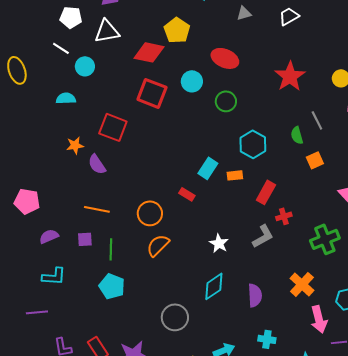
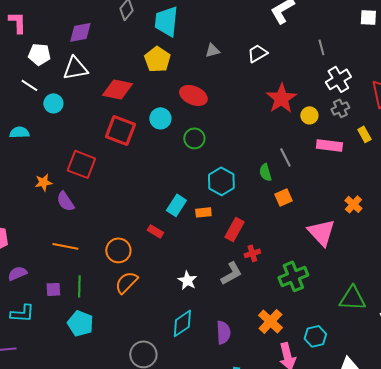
yellow pentagon: (177, 30) -> (157, 59), moved
red star: (290, 76) -> (281, 98), moved
cyan semicircle: (66, 98) -> (19, 132), moved
purple square: (85, 239) -> (53, 289), moved

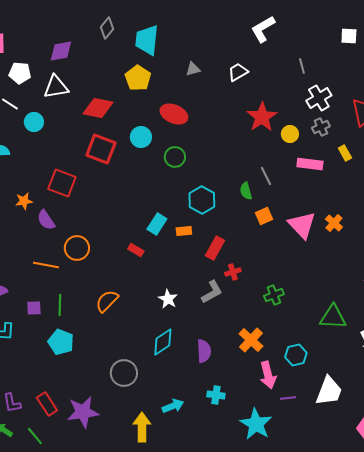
pink triangle: (321, 232) -> (302, 225), moved
orange circle: (118, 250) -> (77, 248), moved
green cross: (293, 276) -> (274, 295), size x0.7

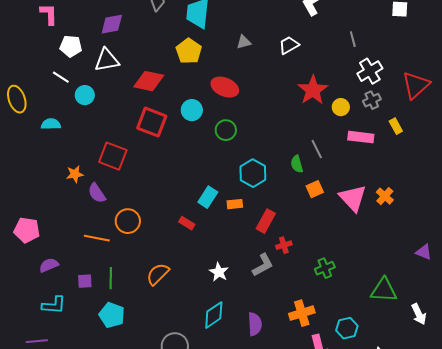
orange cross: (251, 340) -> (302, 313), turned 30

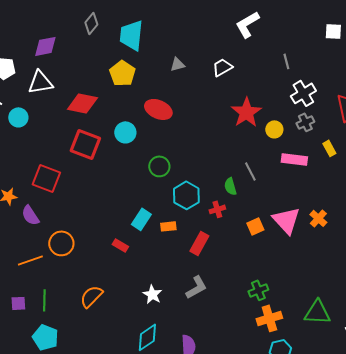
green circle: (226, 130) -> (159, 166), moved
orange square: (315, 189) -> (255, 226), moved
orange line: (97, 238) -> (30, 260), turned -30
red cross: (284, 245) -> (217, 209), moved
orange cross: (302, 313) -> (269, 318), moved

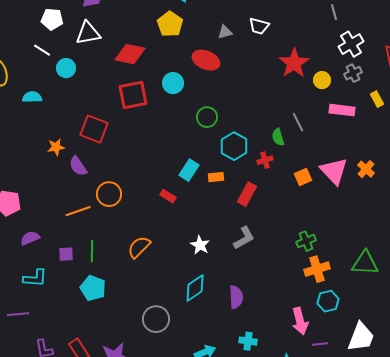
gray triangle: (177, 64) -> (225, 32), moved
white trapezoid: (222, 67) -> (259, 26), moved, turned -135
red square: (85, 144) -> (133, 95), turned -32

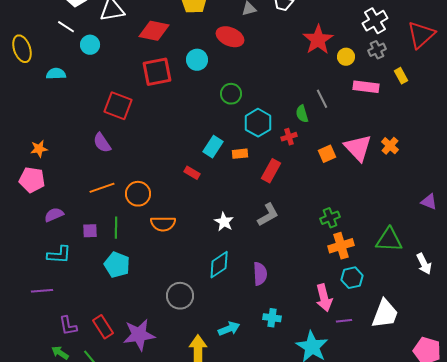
orange star: (56, 147) -> (39, 149), moved
orange circle: (109, 194) -> (138, 194), moved
orange semicircle: (139, 247) -> (163, 224), turned -135

